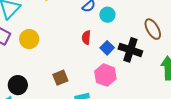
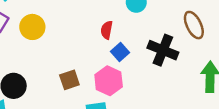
blue square: (107, 48) -> (120, 52), moved
pink hexagon: (105, 75) -> (109, 81), moved

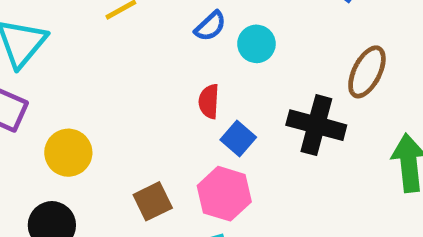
brown ellipse: (194, 25) -> (367, 72), turned 60
yellow circle: (32, 27) -> (68, 153), moved

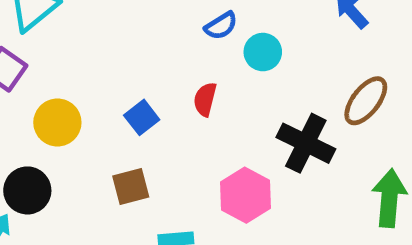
blue square: (238, 138) -> (142, 117), moved
pink hexagon: (224, 194) -> (245, 195), moved

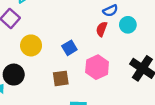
red semicircle: (205, 99) -> (102, 29), moved
pink hexagon: (245, 195) -> (97, 67), moved

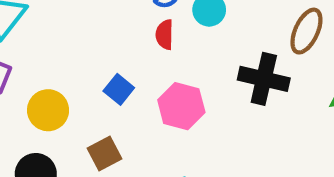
brown square: (61, 78) -> (105, 154), moved

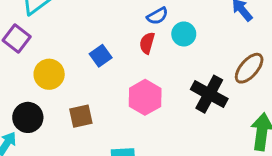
blue square: (119, 89) -> (101, 56), moved

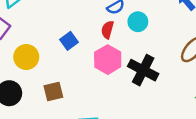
black cross: (209, 94) -> (143, 70), moved
pink hexagon: (145, 97) -> (108, 60), moved

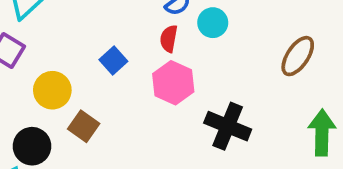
black cross: (143, 70) -> (228, 126), moved
brown square: (53, 92) -> (84, 126), moved, turned -36

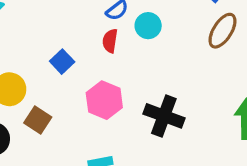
brown ellipse: (298, 56) -> (222, 31), moved
pink hexagon: (173, 83) -> (104, 100), moved

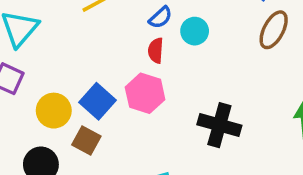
blue square: (62, 62) -> (98, 101), moved, size x1.4
pink hexagon: (104, 100) -> (145, 93), moved

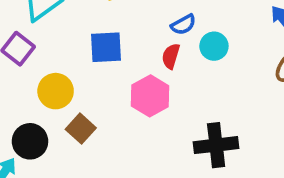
blue square: (98, 101) -> (106, 47), moved, turned 32
black cross: (219, 125) -> (216, 145), turned -36

